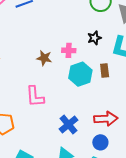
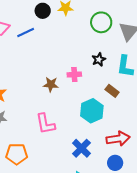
brown rectangle: (105, 71) -> (112, 91), turned -40
cyan hexagon: (80, 74) -> (92, 111), moved

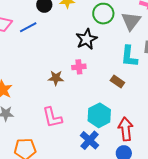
black star: (99, 59) -> (86, 39), moved, size x1.5
cyan hexagon: (92, 111) -> (99, 115), moved
red arrow: (118, 139) -> (126, 129), turned -85

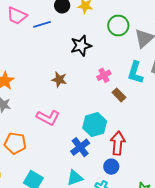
black star: (86, 39) -> (81, 46), moved
pink cross: (79, 67) -> (104, 75), moved, turned -32
pink L-shape: (52, 117) -> (48, 118), turned -60

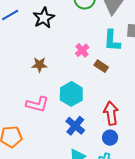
black star: (81, 46) -> (44, 18), moved
cyan hexagon: (95, 125) -> (71, 94), moved

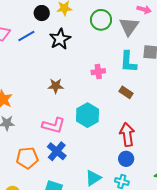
pink cross: (82, 50) -> (98, 72), turned 32
brown rectangle: (101, 66) -> (126, 92), moved
blue cross: (75, 126) -> (57, 151), moved

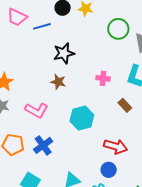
black star: (60, 39) -> (64, 53), moved
pink L-shape: (54, 125) -> (36, 110), moved
red arrow: (127, 135) -> (116, 146), turned 100

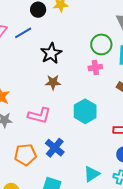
green circle: (118, 29) -> (101, 44), moved

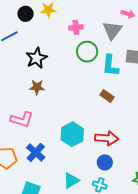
pink cross: (95, 67) -> (76, 27), moved
cyan hexagon: (85, 111) -> (72, 134), moved

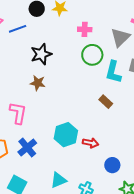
pink L-shape: (22, 120) -> (18, 113), turned -105
red arrow: (107, 138) -> (91, 143), moved, size x0.7
blue circle: (105, 162) -> (112, 165), moved

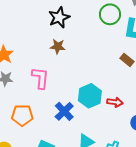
blue cross: (27, 147) -> (64, 111), moved

